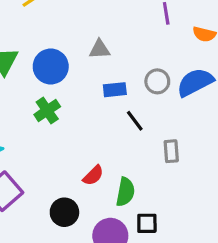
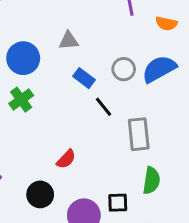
blue rectangle: (115, 90) -> (84, 78), turned 45
gray rectangle: (171, 151) -> (139, 134), size x1.5
green semicircle: (125, 192) -> (151, 181), moved

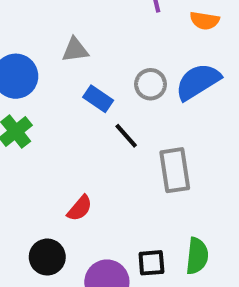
green semicircle: (151, 181) -> (197, 256), moved

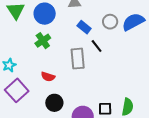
gray rectangle: (175, 170) -> (78, 59), moved
red semicircle: (80, 208) -> (48, 77), moved, turned 64

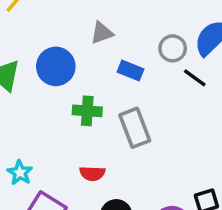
green cross: (43, 41) -> (87, 111), moved, turned -35
black line: (97, 46) -> (195, 78), moved

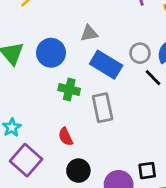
blue rectangle: (130, 71) -> (106, 65), size x1.6
red semicircle: (92, 173) -> (66, 137), turned 54

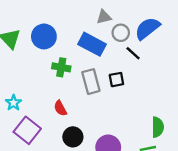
gray triangle: (89, 33) -> (104, 17), moved
black square: (147, 171) -> (116, 80), moved

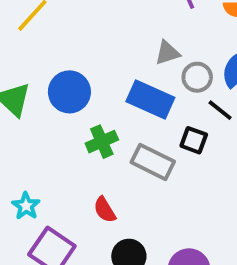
green cross: (61, 67) -> (102, 142), turned -30
black square: (116, 80) -> (194, 140), moved, turned 35
gray rectangle: (91, 82) -> (153, 162), turned -45

